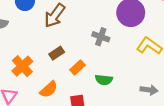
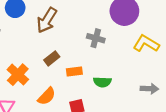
orange rectangle: (77, 68) -> (74, 72), turned 40

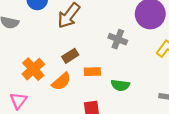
orange semicircle: (47, 96) -> (61, 82), moved

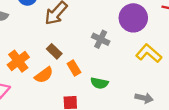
brown rectangle: (70, 56) -> (54, 51), turned 72
orange rectangle: (92, 72) -> (74, 68), turned 56

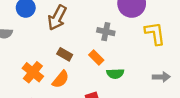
yellow L-shape: (149, 53) -> (155, 33), turned 55
orange rectangle: (74, 68) -> (96, 57), moved

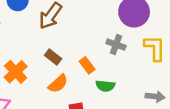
gray cross: (106, 32) -> (116, 45), moved
orange semicircle: (61, 79) -> (58, 84), moved

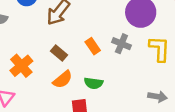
orange rectangle: (87, 65) -> (93, 46), moved
green semicircle: (105, 86) -> (94, 83), moved

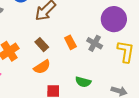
green semicircle: (94, 83) -> (83, 82), moved

